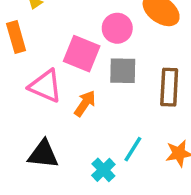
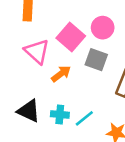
black triangle: (43, 154) -> (29, 111), moved
cyan cross: (103, 170) -> (60, 114), moved, turned 30

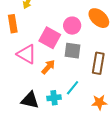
cyan line: (84, 118) -> (73, 88), moved

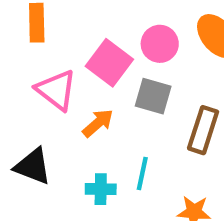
cyan line: (73, 88) -> (142, 174), turned -35
black triangle: (30, 100) -> (33, 166), moved

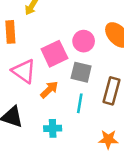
pink square: (109, 63) -> (54, 54), turned 30
cyan line: (142, 174) -> (80, 103), moved

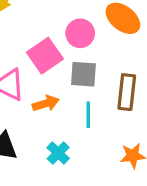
orange arrow: (49, 90) -> (46, 103), turned 36
cyan cross: (53, 128) -> (58, 153), turned -35

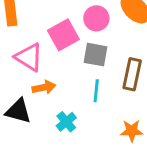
orange arrow: (46, 103) -> (44, 87), moved

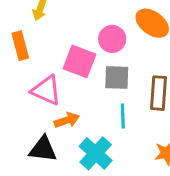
pink square: (63, 35) -> (80, 61), turned -32
cyan cross: (66, 122) -> (96, 153), size x1.5

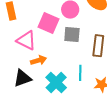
cyan line: (123, 116) -> (80, 73), moved
black triangle: (43, 149) -> (22, 78), turned -30

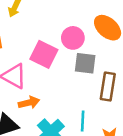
gray square: (72, 34) -> (85, 63), moved

